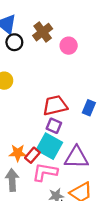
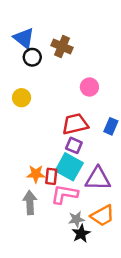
brown cross: (43, 32) -> (62, 46), turned -30
pink circle: (69, 46) -> (89, 87), moved
red rectangle: (32, 155) -> (51, 176), turned -35

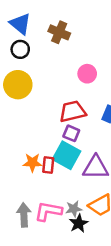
black circle: (32, 57) -> (20, 49), moved
yellow circle: (22, 98) -> (18, 85), size x1.5
pink L-shape: (64, 194) -> (48, 211), moved
gray arrow: (30, 203) -> (24, 215), moved

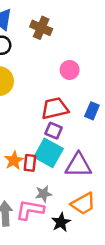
orange star: (32, 163) -> (14, 160), turned -30
gray star: (74, 209) -> (44, 194), moved

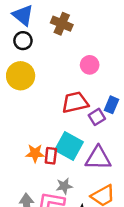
purple square: (54, 131) -> (97, 117), moved, turned 35
orange star: (14, 160) -> (35, 153), turned 30

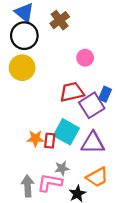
brown cross: (62, 24) -> (60, 20), turned 30
black circle: (23, 41) -> (24, 36), size x1.6
purple square: (97, 117) -> (92, 105), size x1.6

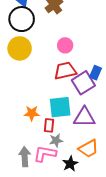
pink circle: (85, 58) -> (65, 45), moved
cyan square: (66, 132) -> (60, 107), turned -35
red rectangle: (50, 141) -> (49, 125), moved

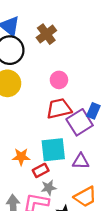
purple triangle: (84, 117) -> (81, 161), size x0.7
red rectangle: (49, 125) -> (41, 170), turned 56

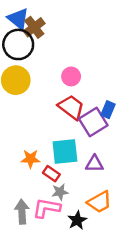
brown cross: (46, 34) -> (34, 27), moved
red trapezoid: (59, 109) -> (71, 107), turned 50
red rectangle: (41, 170) -> (51, 174), turned 63

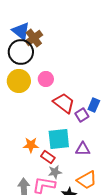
pink circle: (71, 76) -> (46, 79), moved
purple square: (93, 122) -> (82, 115), size x0.6

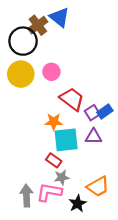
blue triangle: (21, 31) -> (59, 17), moved
blue rectangle: (94, 105) -> (105, 112), moved, turned 32
orange star: (31, 145) -> (54, 122), moved
purple triangle: (83, 149) -> (93, 137), moved

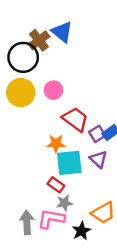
purple triangle: (93, 137) -> (98, 159), turned 42

